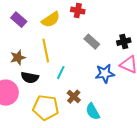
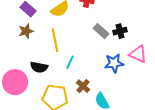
black cross: (124, 42) -> (120, 31), moved
brown star: (18, 58) -> (26, 31), moved

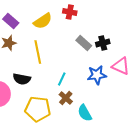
cyan line: (70, 62) -> (62, 79), moved

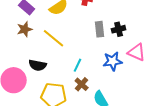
gray rectangle: (84, 43) -> (100, 29), turned 42
yellow line: (38, 52) -> (54, 38), turned -40

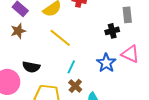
gray rectangle: (100, 29) -> (127, 15), moved
yellow line: (54, 38) -> (60, 38), moved
blue star: (113, 61) -> (106, 63), turned -30

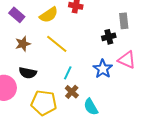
brown star: (18, 31) -> (23, 44), moved

